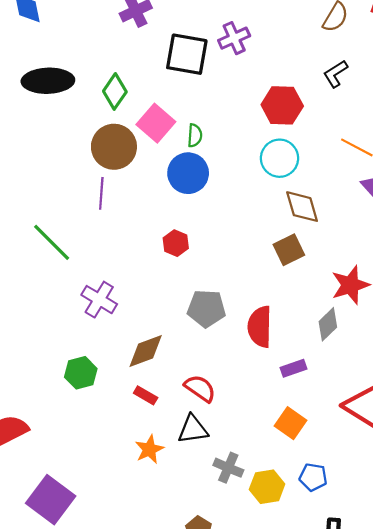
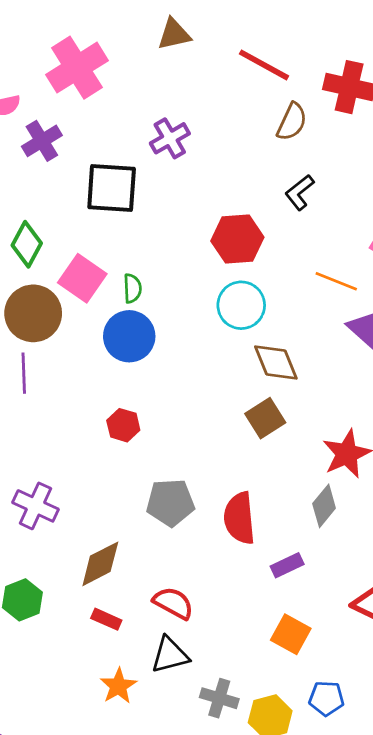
purple cross: (234, 38) -> (170, 138), moved

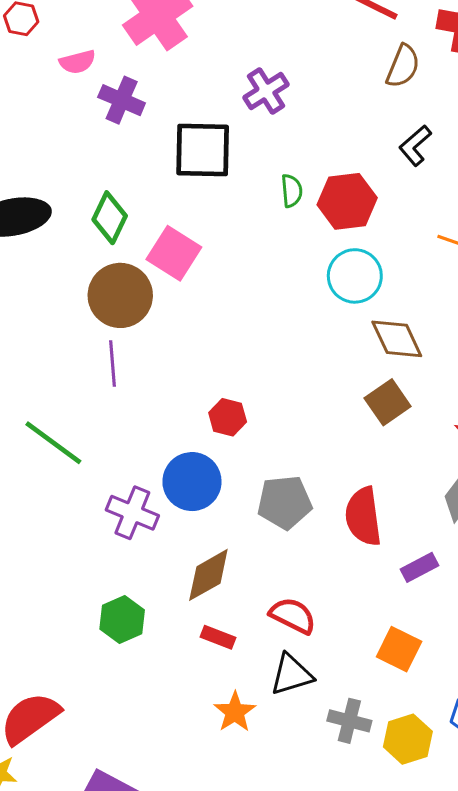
purple cross: (42, 141) -> (122, 100), turned -33
green semicircle: (132, 288) -> (292, 191), moved
blue circle: (129, 336) -> (192, 482), moved
orange square: (291, 634) -> (399, 649), moved

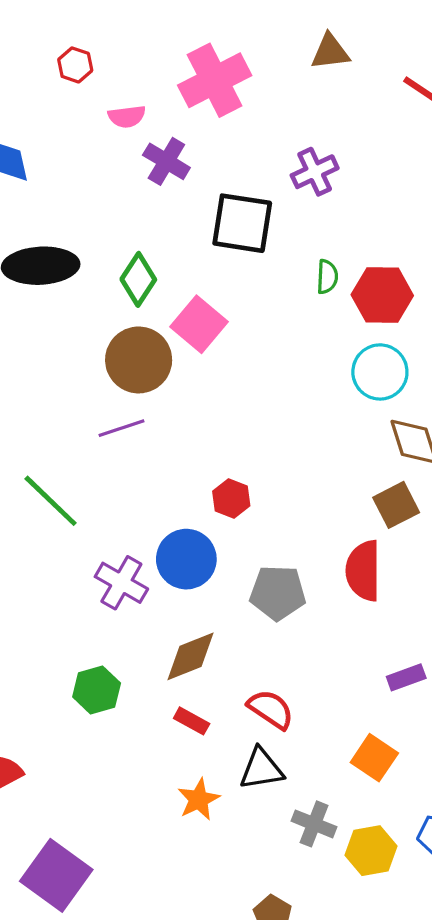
purple line: (113, 363) -> (121, 428), turned 69
red semicircle: (363, 516) -> (363, 571), moved

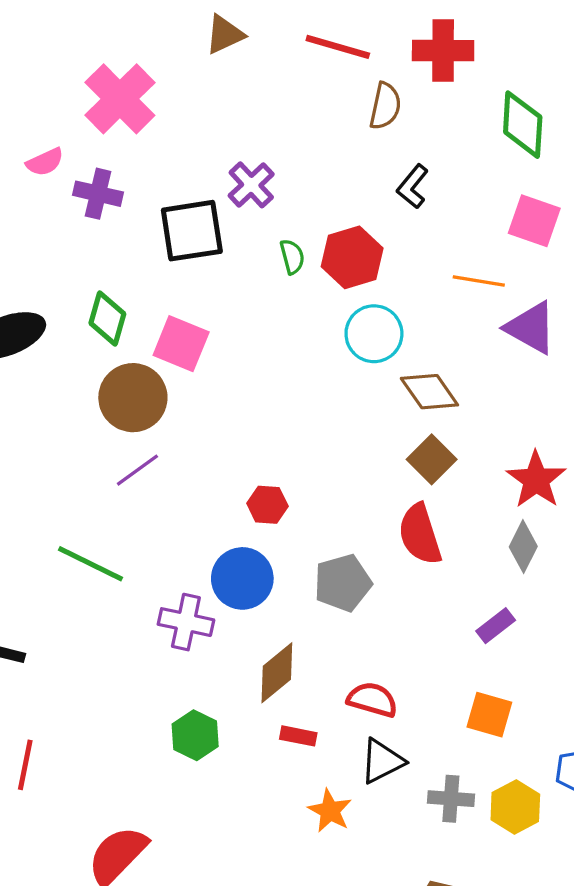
purple cross: (315, 172) -> (251, 185), moved

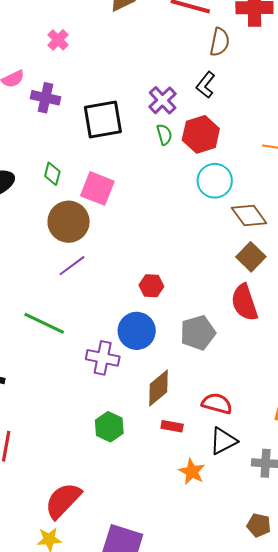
pink cross: (120, 99) -> (58, 40), size x0.5
purple cross: (251, 185) -> (163, 100), moved
black L-shape: (413, 186) -> (206, 85), moved
green diamond: (107, 318) -> (52, 174), size x0.7

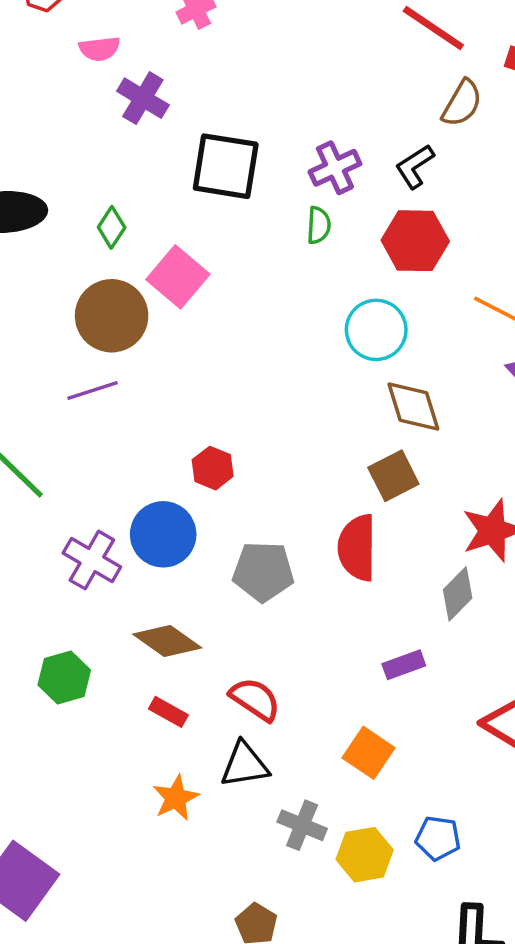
red hexagon: (201, 134) -> (415, 241), moved
brown diamond: (159, 388) -> (167, 641), turned 57

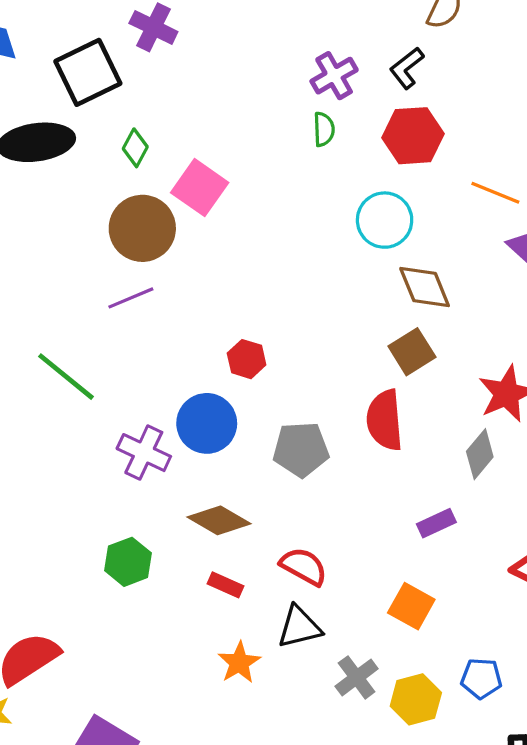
black square: (226, 166) -> (88, 72), moved, turned -30
gray cross: (302, 825) -> (357, 677), turned 36

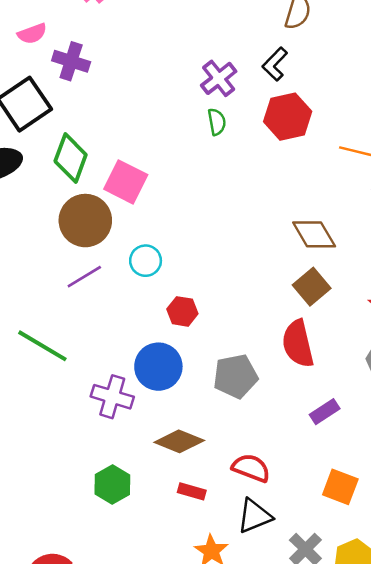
green diamond: (135, 148) -> (71, 158), size x1.6
cyan circle: (385, 220) -> (146, 261), moved, size x0.7
purple rectangle: (436, 523) -> (325, 412), moved

